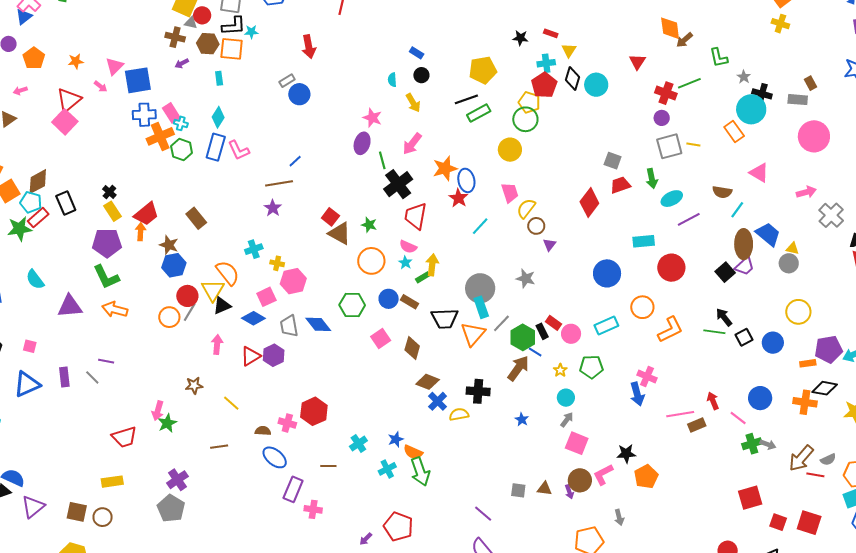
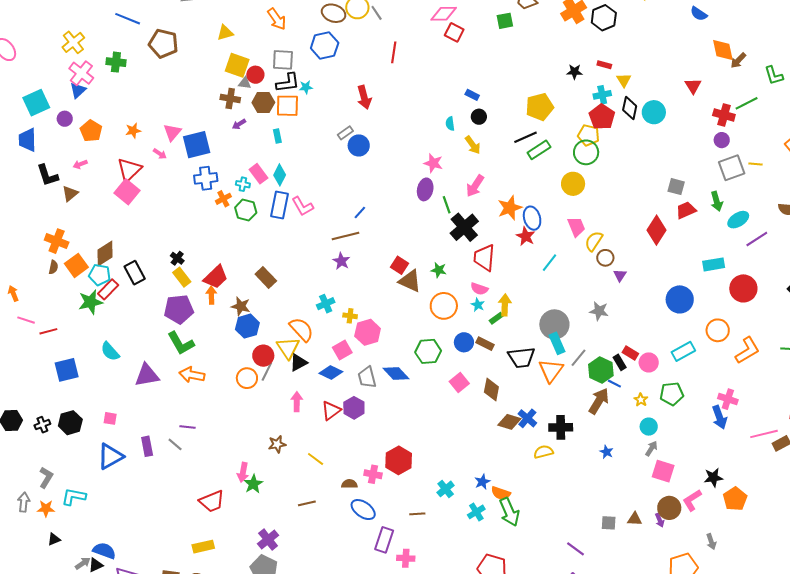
pink rectangle: (171, 113) -> (259, 174), moved
orange cross: (160, 136) -> (223, 199), size x0.6
blue cross: (438, 401) -> (527, 418), moved

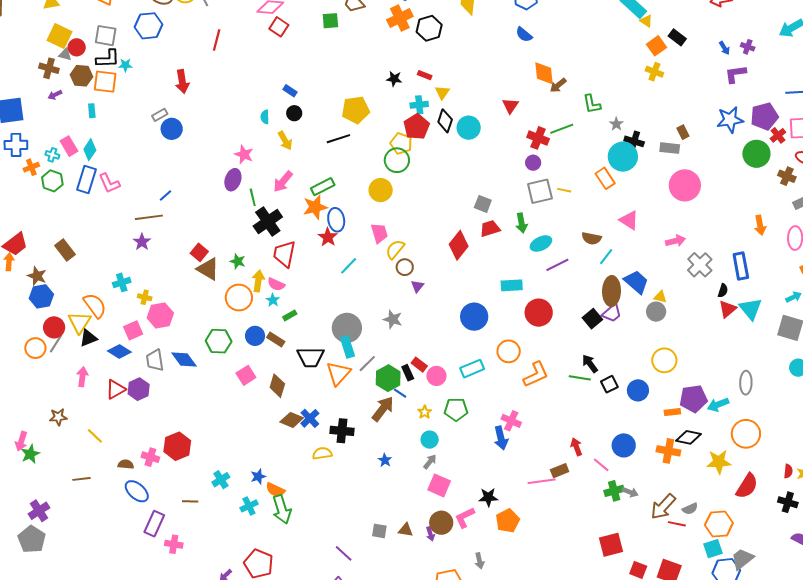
green rectangle: (539, 150) -> (323, 187), moved
yellow arrow: (505, 305) -> (258, 281), moved
pink line: (764, 434) -> (542, 481), moved

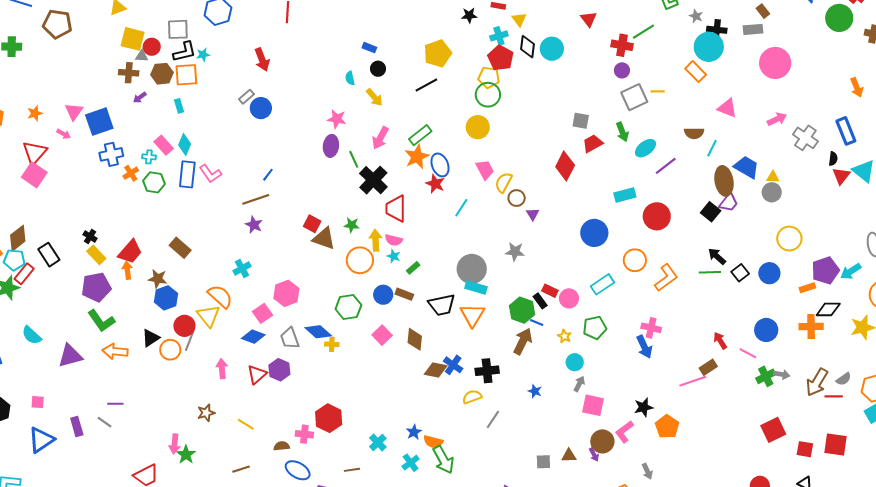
yellow cross: (145, 297) -> (332, 344), moved
black triangle: (88, 338) -> (151, 338), moved
cyan rectangle: (347, 347) -> (476, 288), turned -45
gray line: (367, 364) -> (493, 419), moved

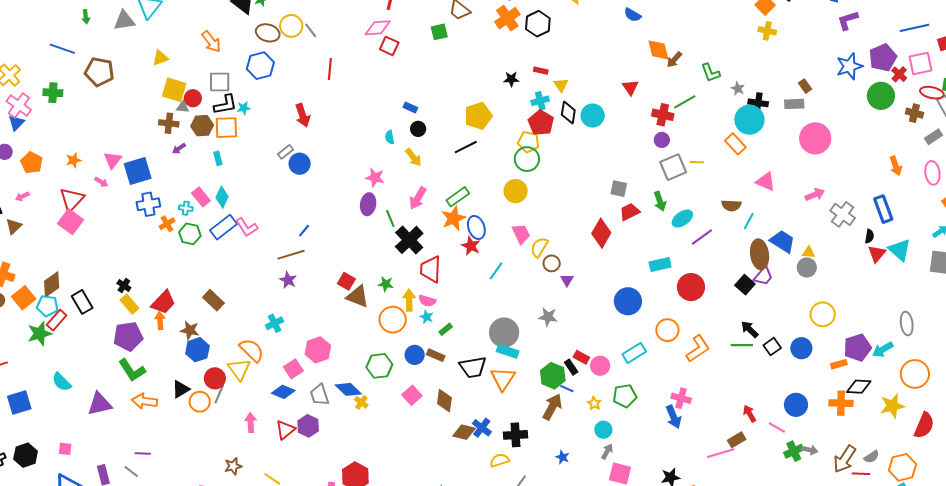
blue rectangle: (187, 174) -> (224, 227), turned 44
yellow cross: (332, 344) -> (361, 402), turned 32

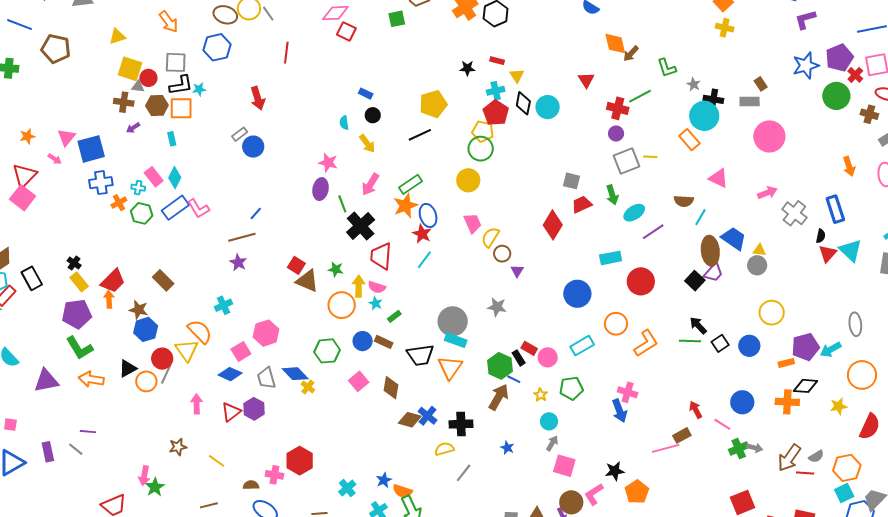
cyan line: (496, 271) -> (424, 260), moved
yellow star: (892, 406) -> (839, 406), size x0.7

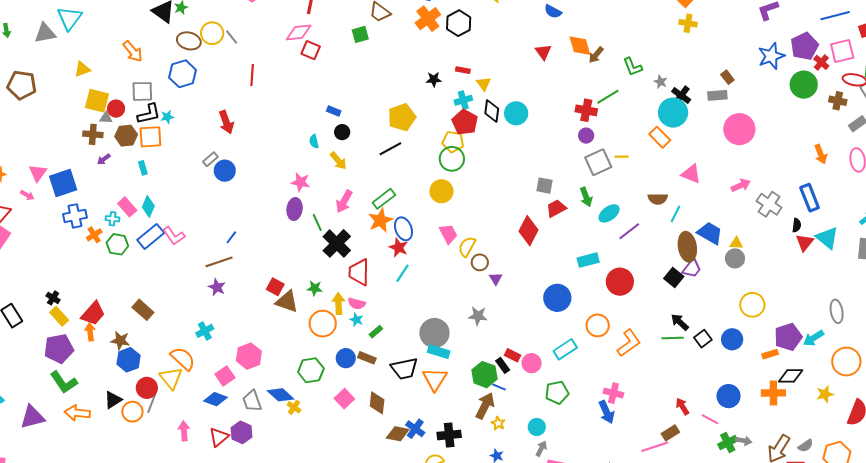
red triangle: (586, 80) -> (543, 52), moved
black cross: (713, 99) -> (681, 96), turned 30
yellow star: (541, 395) -> (498, 423), moved

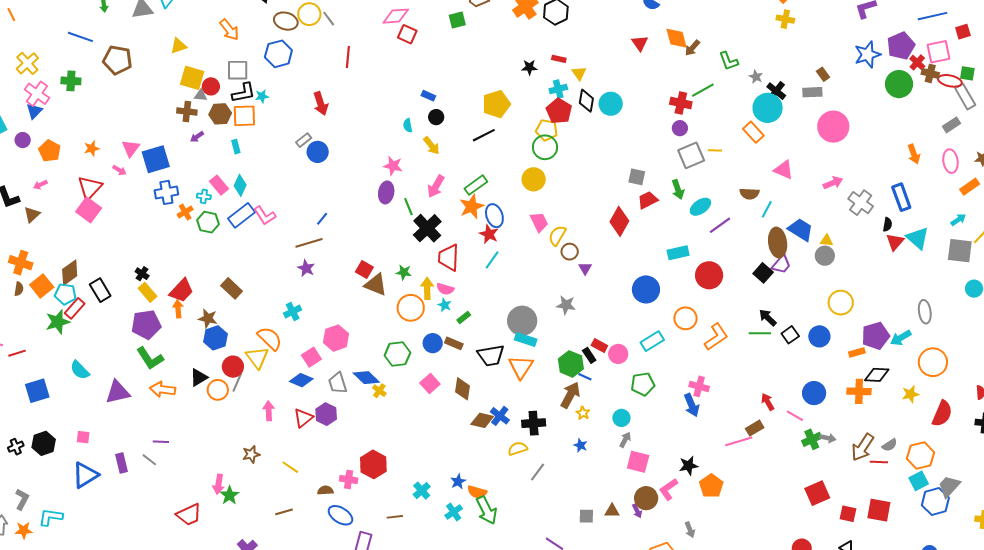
brown cross: (838, 101) -> (930, 73), moved

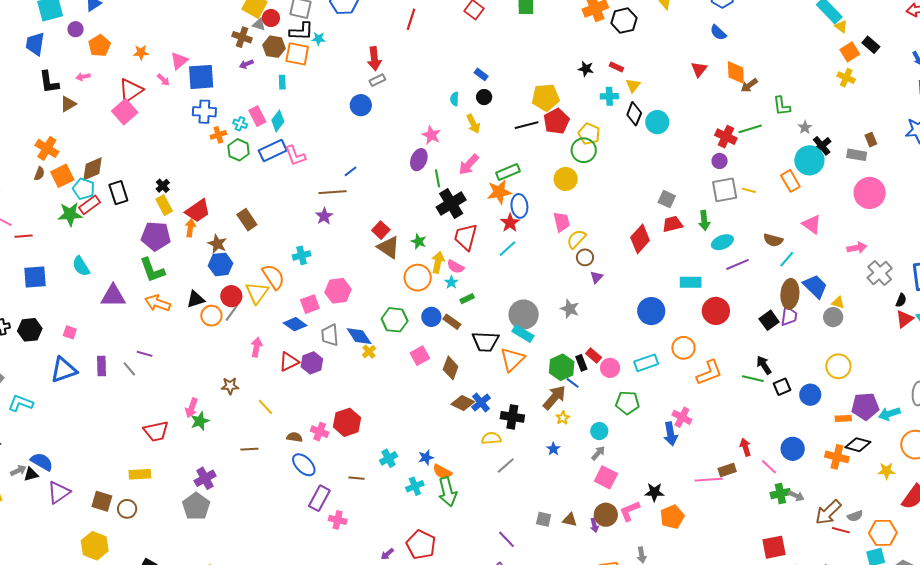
red pentagon: (559, 111) -> (556, 121), moved
gray rectangle: (304, 140) -> (377, 80), moved
purple trapezoid: (781, 264) -> (789, 316), turned -45

